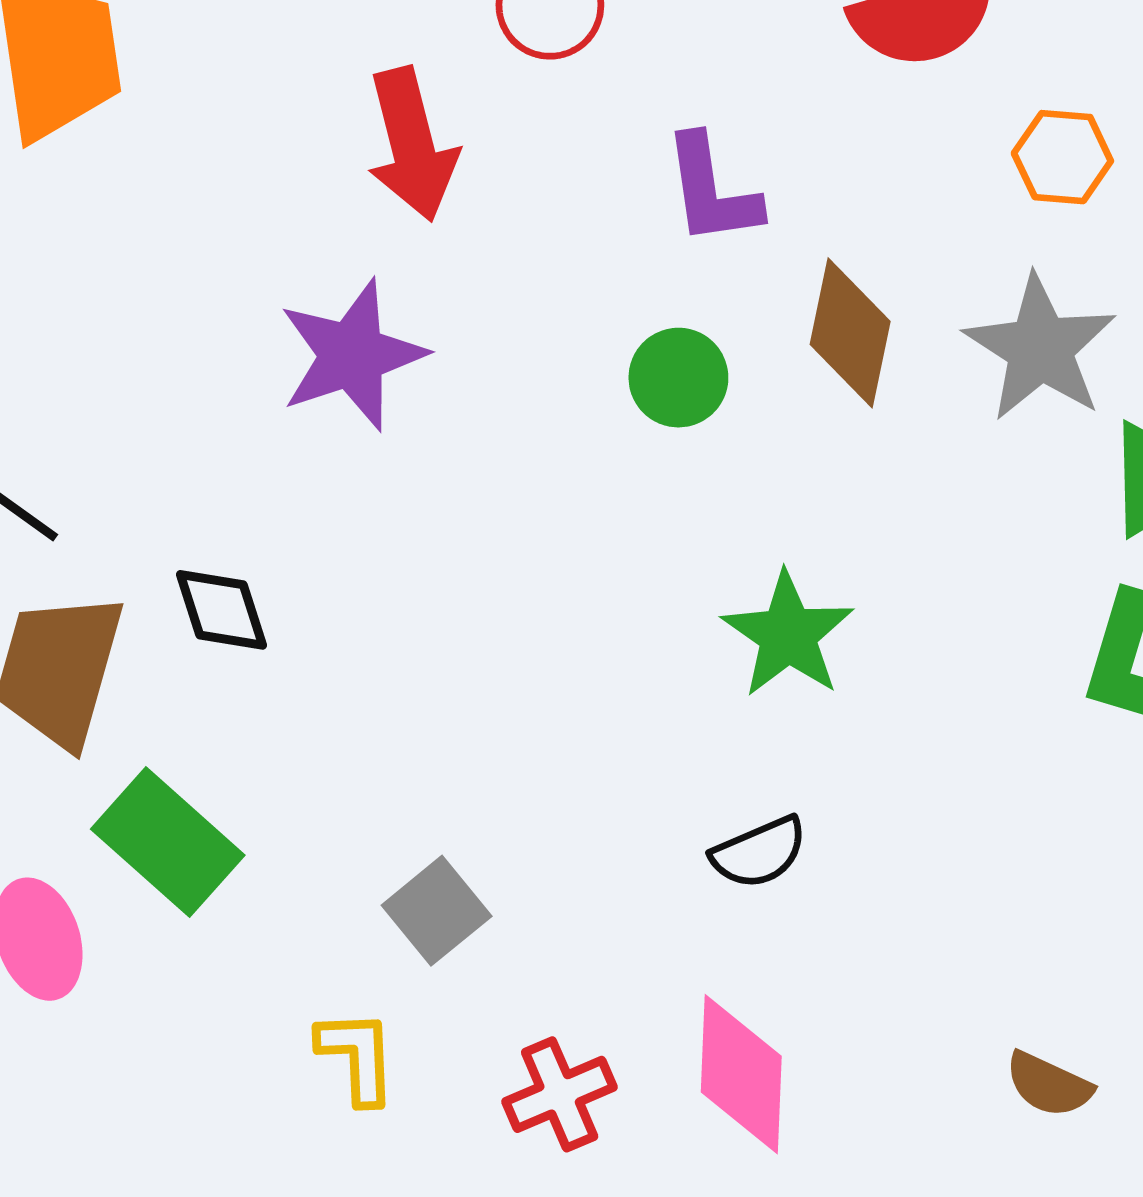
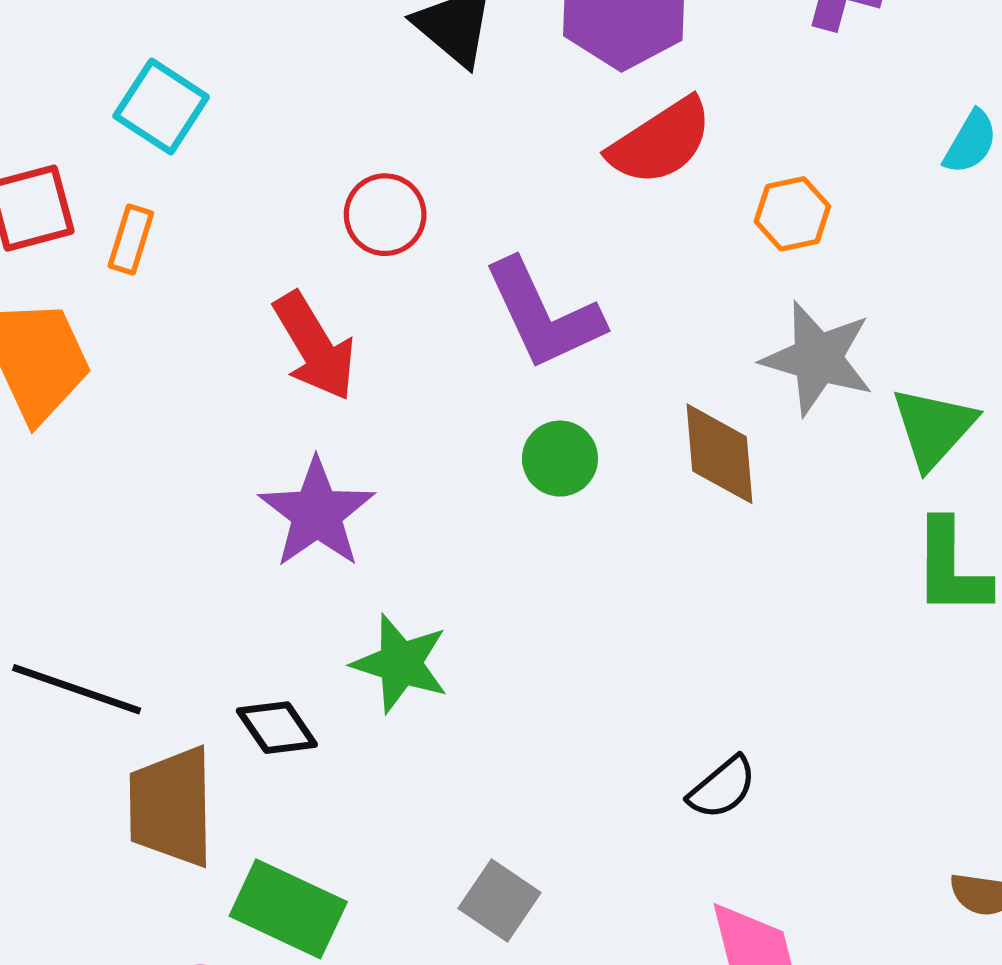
purple L-shape: (712, 190) -> (543, 315), size x1.4
brown diamond: (850, 333) -> (719, 454), moved
green star: (788, 635) -> (400, 663), moved

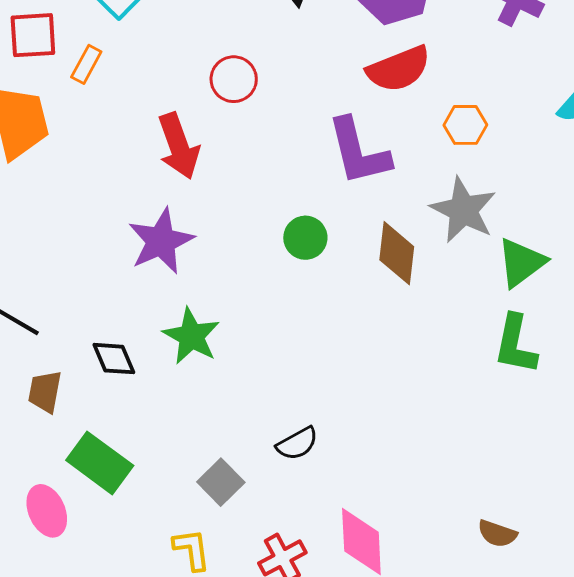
purple L-shape: (543, 315) -> (359, 152), moved
black semicircle: (722, 788) -> (297, 444), moved
brown trapezoid: (171, 807) -> (45, 392), size x0.6

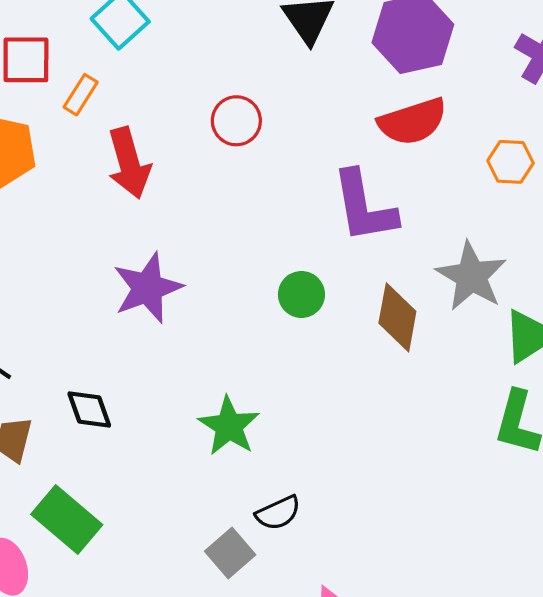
orange hexagon: (465, 125) -> (511, 162), moved
red arrow: (179, 146) -> (129, 163), moved
green star: (191, 336) -> (229, 426), moved
gray square: (221, 482) -> (230, 553), moved

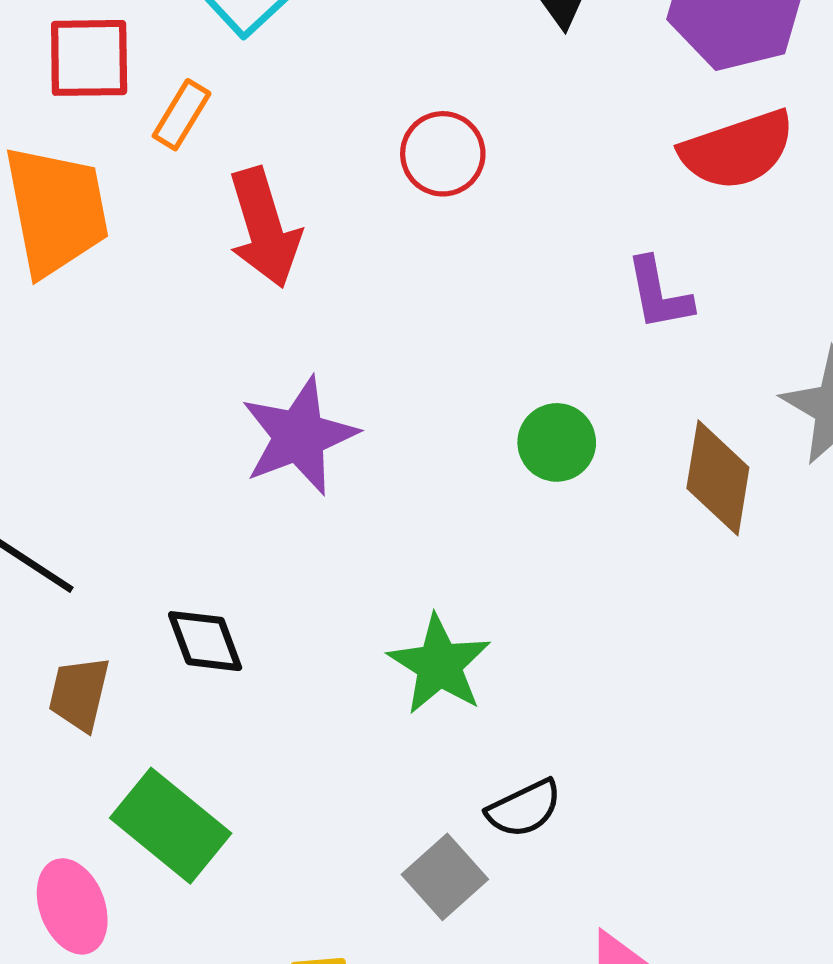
purple L-shape: (364, 207) -> (659, 294), size x0.6

